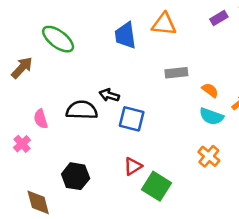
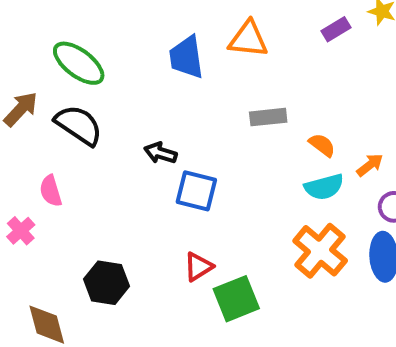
black semicircle: (82, 110) -> (79, 125), moved, turned 32
cyan semicircle: (211, 116) -> (324, 187), turned -35
orange cross: (209, 156) -> (320, 251), size x1.5
green square: (157, 186) -> (236, 299), turned 36

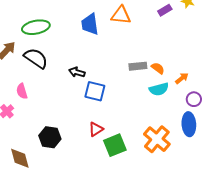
green ellipse: (79, 63) -> (36, 27), turned -48
gray rectangle: (268, 117) -> (138, 66), moved
orange cross: (320, 251) -> (157, 139), moved

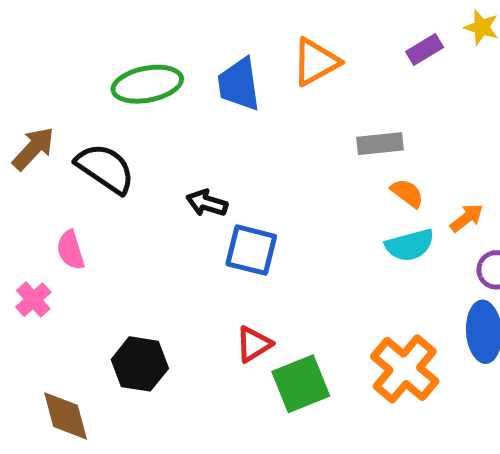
orange triangle: (121, 15) -> (316, 62), turned -35
green ellipse: (36, 27) -> (147, 84), moved
gray rectangle: (138, 66) -> (380, 144), moved

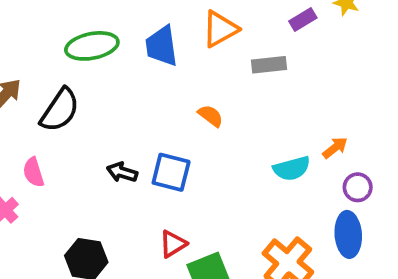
gray rectangle: (380, 144) -> (269, 65), moved
black semicircle: (105, 168) -> (60, 110), turned 90
orange semicircle: (407, 193) -> (211, 116), moved
black arrow: (207, 203) -> (122, 172), moved

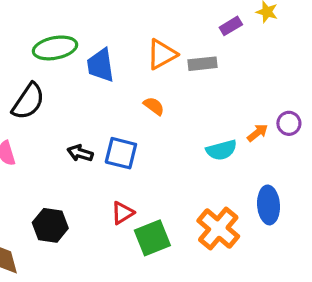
orange triangle: (220, 29) -> (162, 54), moved
blue trapezoid: (162, 46) -> (101, 65), moved
purple circle: (358, 187) -> (289, 123), moved

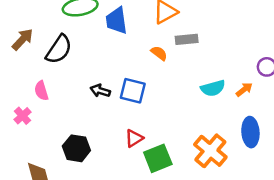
gray rectangle: (203, 64) -> (187, 39), moved
orange arrow: (258, 133) -> (244, 89), moved

